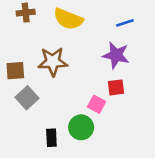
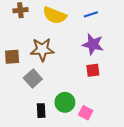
blue line: (125, 23) -> (91, 14), moved
gray square: (27, 98) -> (33, 79), moved
pink square: (97, 104) -> (86, 113), moved

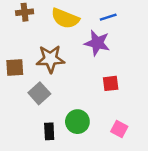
purple star: (93, 44) -> (97, 43), moved
pink square: (86, 113) -> (119, 129), moved

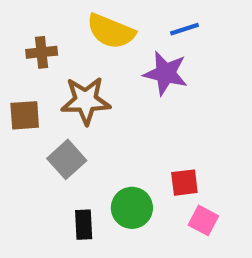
brown cross: (25, 12) -> (42, 52), moved
red square: (111, 83) -> (184, 183), moved

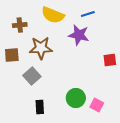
red square: (184, 183) -> (110, 60), moved
green circle: (132, 208) -> (76, 98), moved

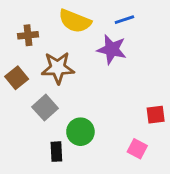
brown square: (12, 55) -> (17, 78), turned -35
red square: (110, 60) -> (156, 115), moved
green circle: (76, 98) -> (80, 132), moved

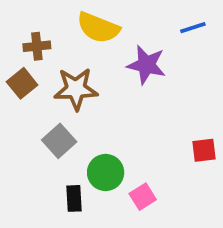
blue line: (124, 20) -> (193, 28), moved
brown square: (17, 78) -> (22, 83), moved
pink square: (137, 149) -> (143, 197), moved, turned 30

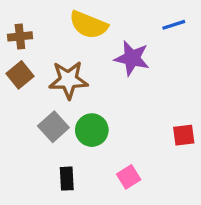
brown cross: (37, 46) -> (20, 36), moved
green circle: (106, 172) -> (92, 130), moved

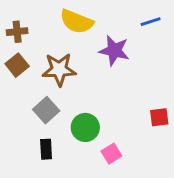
green circle: (92, 130) -> (85, 127), moved
black rectangle: (67, 179) -> (46, 149), moved

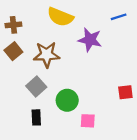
pink square: (111, 154) -> (88, 121), turned 35

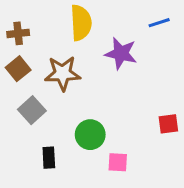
yellow semicircle: (60, 17) -> (81, 23), turned -115
gray square: (36, 87) -> (32, 110), moved

